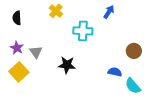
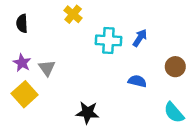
blue arrow: (109, 12) -> (140, 38), moved
black star: (67, 65) -> (87, 113), moved
blue semicircle: (115, 72) -> (137, 81), moved

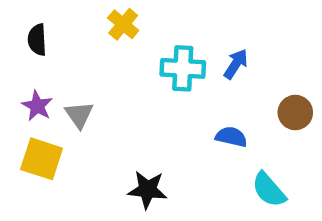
yellow square: (25, 94) -> (42, 159), turned -30
cyan semicircle: (174, 113) -> (269, 190), moved

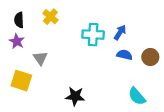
yellow cross: (123, 24) -> (50, 17), moved
purple star: (37, 106) -> (17, 41), moved
blue semicircle: (231, 137) -> (124, 55), moved

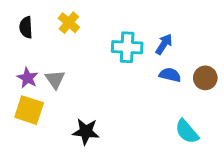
purple star: (17, 41) -> (28, 78), moved
black star: (75, 96) -> (86, 132), moved

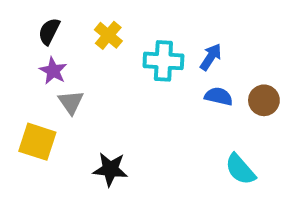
yellow cross: (69, 23) -> (108, 35), moved
black semicircle: (26, 27) -> (49, 31), moved, turned 30
purple star: (28, 78) -> (53, 71), moved

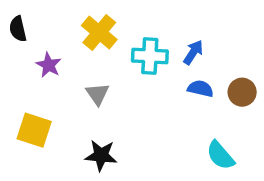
black semicircle: (49, 31) -> (18, 29), moved, turned -40
yellow cross: (108, 35) -> (99, 32), size x1.4
gray triangle: (71, 102) -> (97, 94), moved

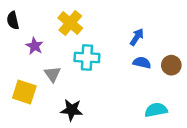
cyan cross: (150, 56) -> (87, 57), moved
gray triangle: (97, 94) -> (52, 74), moved
cyan semicircle: (220, 155) -> (156, 110), turned 120

